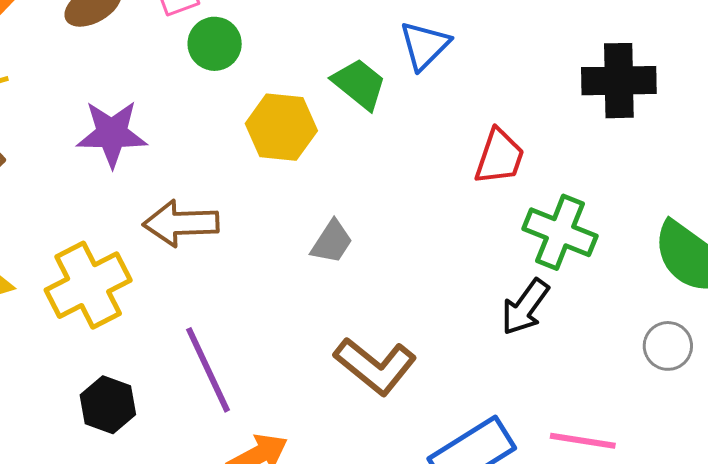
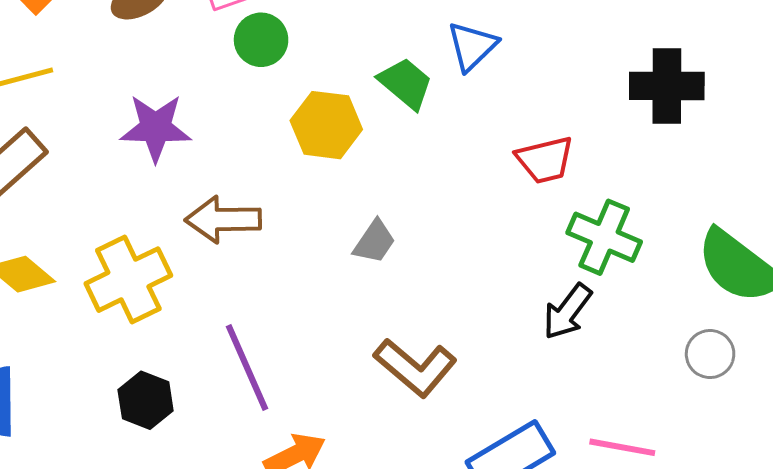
red trapezoid: (499, 157) -> (545, 160), turned 56

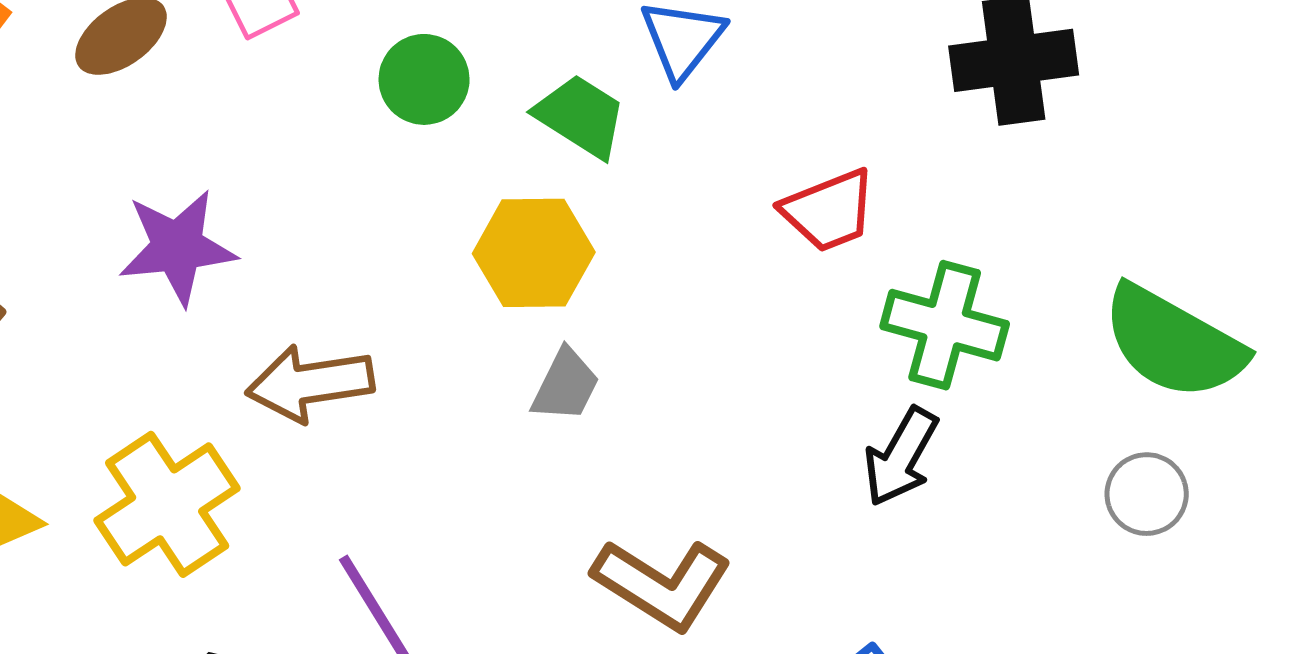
green circle: (261, 40) -> (424, 79), moved
yellow hexagon: (326, 125) -> (534, 253), moved

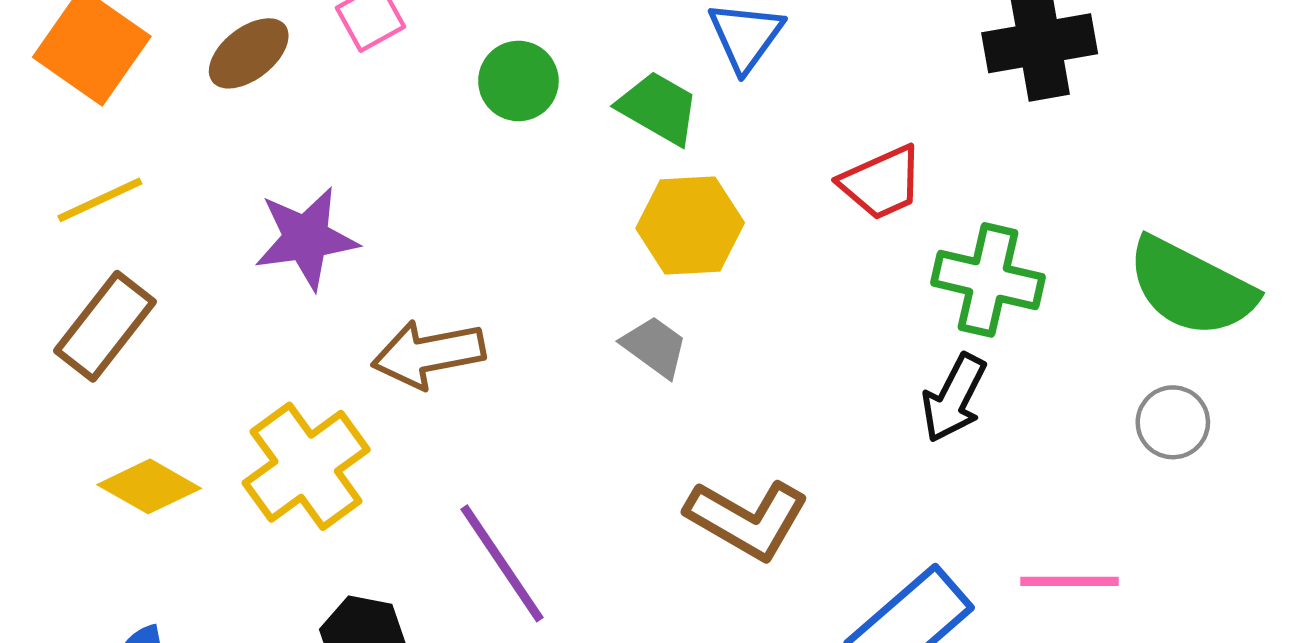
yellow hexagon: (534, 253) -> (690, 226), moved
gray trapezoid: (566, 385) -> (655, 347), turned -78

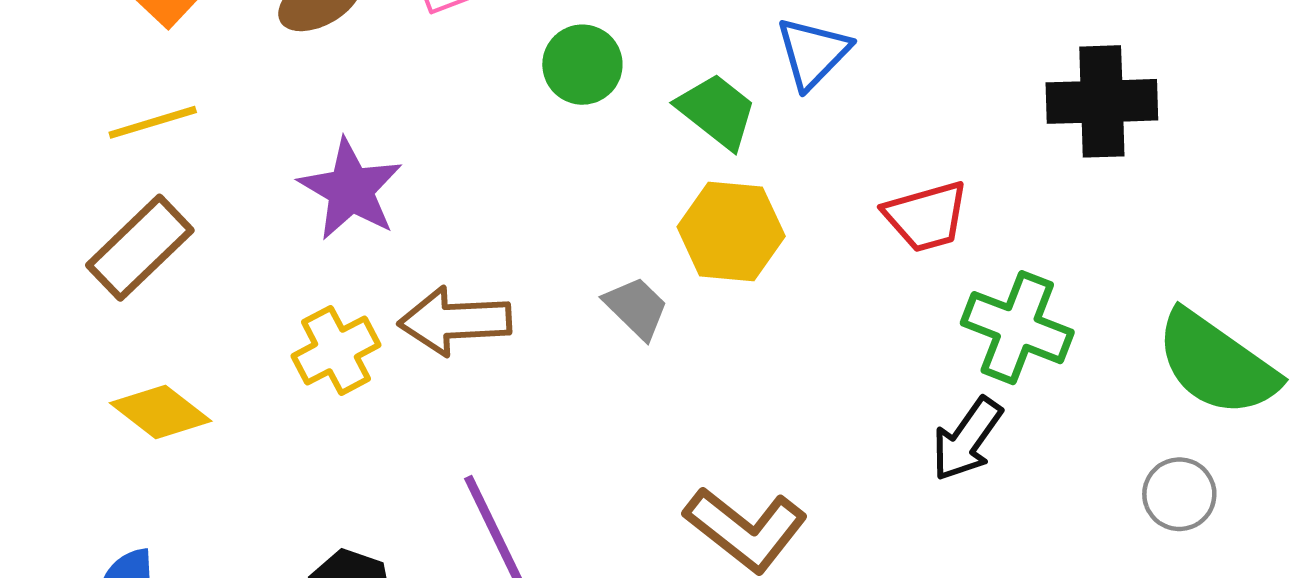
purple star: (306, 238) -> (351, 189), turned 30
gray trapezoid: (655, 347) -> (636, 308), moved
yellow cross: (306, 466) -> (336, 350), moved, size x0.7

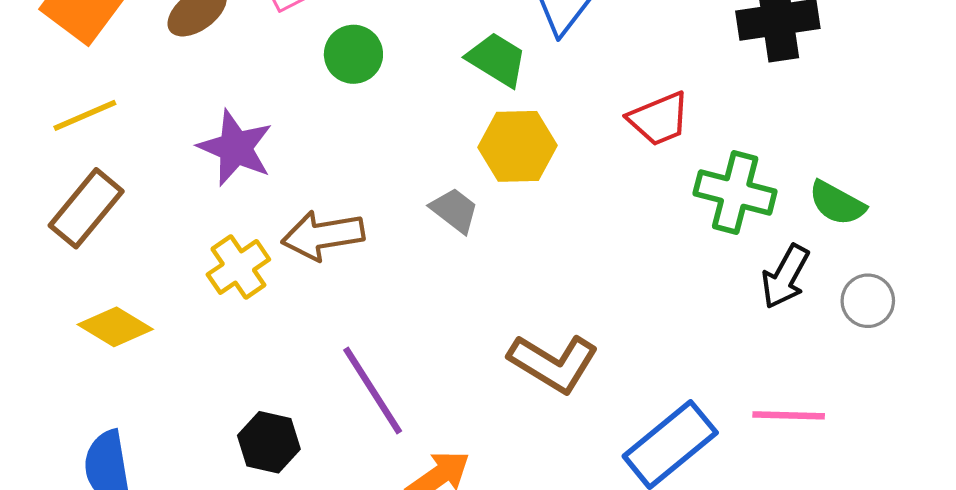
green circle: (582, 65) -> (353, 54), moved
green semicircle: (1217, 364) -> (837, 203), moved, size x0.6
black arrow: (967, 439) -> (785, 277), moved

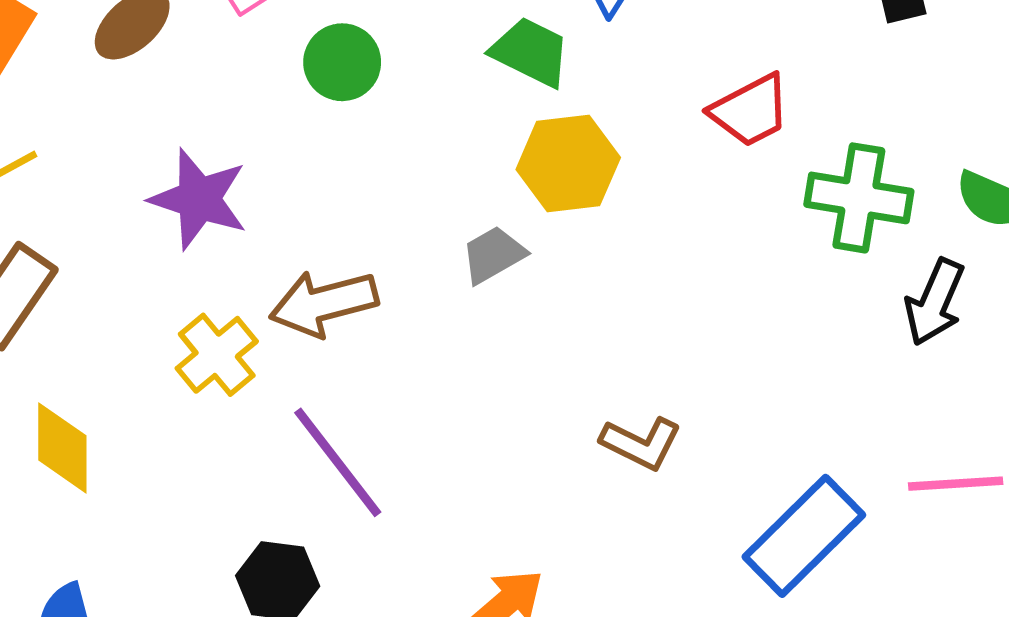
gray trapezoid: (455, 210) -> (493, 255), turned -62
yellow diamond: (115, 327) -> (62, 448), turned 64
brown L-shape: (553, 363) -> (641, 443), size x0.7
purple line: (373, 390) -> (338, 462), moved

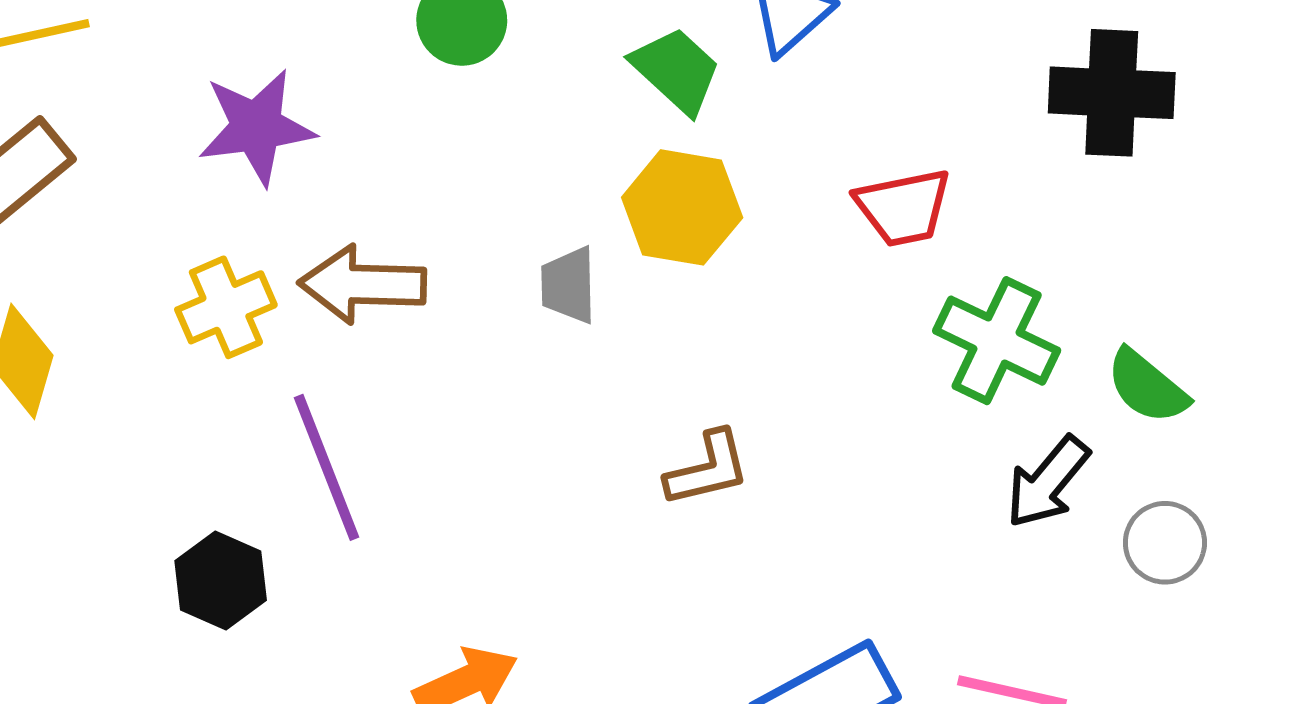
purple star: (199, 199) -> (256, 127), turned 30
gray trapezoid: (493, 255) -> (568, 285), turned -78
brown L-shape: (641, 443) -> (708, 469), moved, turned -56

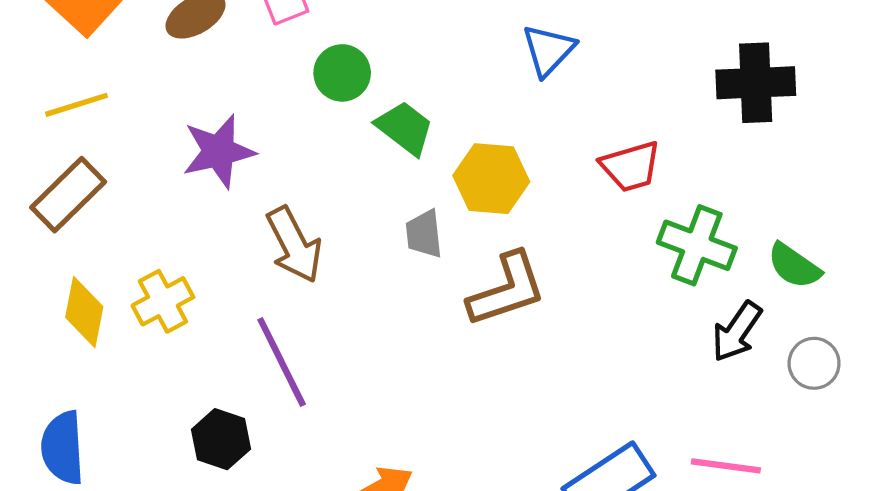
green trapezoid: (676, 70) -> (405, 128), moved
brown arrow: (363, 284) -> (294, 245), turned -114
yellow cross: (226, 307) -> (163, 301), moved
brown L-shape: (708, 469) -> (507, 290), moved, size x1.5

